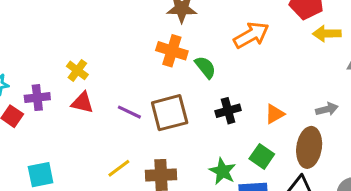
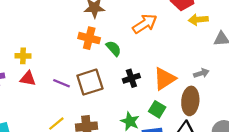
yellow cross: (77, 70) -> (23, 56), turned -32
orange triangle: (275, 114) -> (165, 79), size x1.6

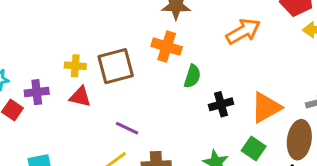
green semicircle: (114, 48) -> (192, 76), moved, turned 56
brown square: (90, 82) -> (116, 66), moved
purple line: (61, 83) -> (127, 128), moved

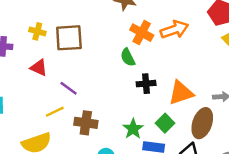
orange cross: (167, 47) -> (142, 33), moved
green semicircle: (192, 76) -> (128, 57), turned 126
red triangle: (80, 97) -> (39, 68), moved

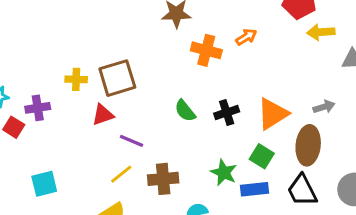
orange arrow: (174, 30) -> (246, 37), size x0.6
green semicircle: (128, 57) -> (185, 111), moved
red triangle: (39, 68) -> (103, 115), moved, turned -30

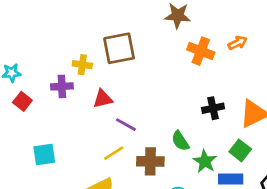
brown square: (117, 78) -> (119, 48), moved
purple cross: (38, 108) -> (62, 86), moved
green semicircle: (185, 111) -> (180, 141), moved

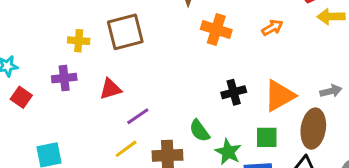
orange arrow: (237, 43) -> (272, 28), moved
yellow cross: (82, 65) -> (79, 41), moved
purple line: (126, 125) -> (138, 116), turned -60
green square: (240, 150) -> (267, 137), turned -35

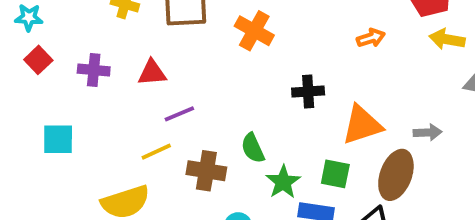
orange cross: (216, 29) -> (254, 31), moved
purple cross: (64, 78) -> (94, 70), moved
black cross: (234, 92) -> (308, 92), moved

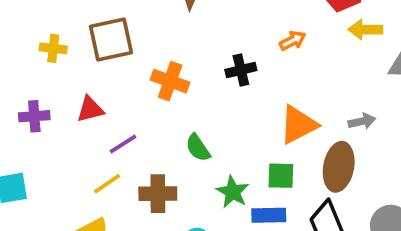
orange cross: (254, 31) -> (170, 81), moved
black cross: (308, 92) -> (241, 70), moved
green semicircle: (253, 148) -> (198, 148), moved

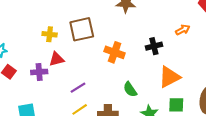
red triangle: (90, 109) -> (56, 59), moved
orange triangle: (298, 125) -> (169, 77), moved
purple line: (123, 144) -> (78, 88), moved

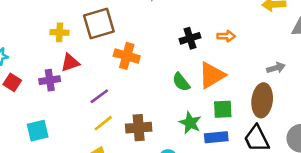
orange arrow: (183, 30) -> (226, 36), moved, turned 32
orange cross: (115, 52) -> (127, 56), moved
green semicircle: (130, 89) -> (181, 82), moved

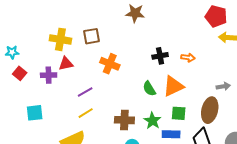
brown square: (99, 24) -> (91, 36), size x0.7
yellow cross: (60, 32) -> (60, 39), size x1.5
brown cross: (139, 128) -> (124, 120), moved

